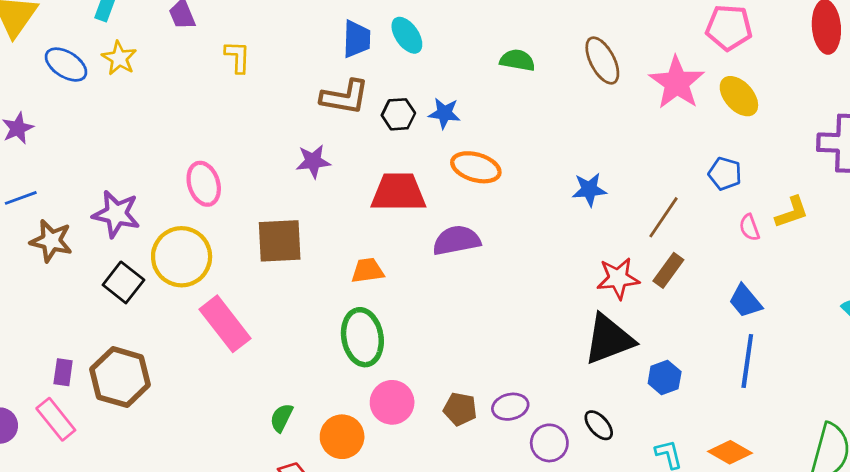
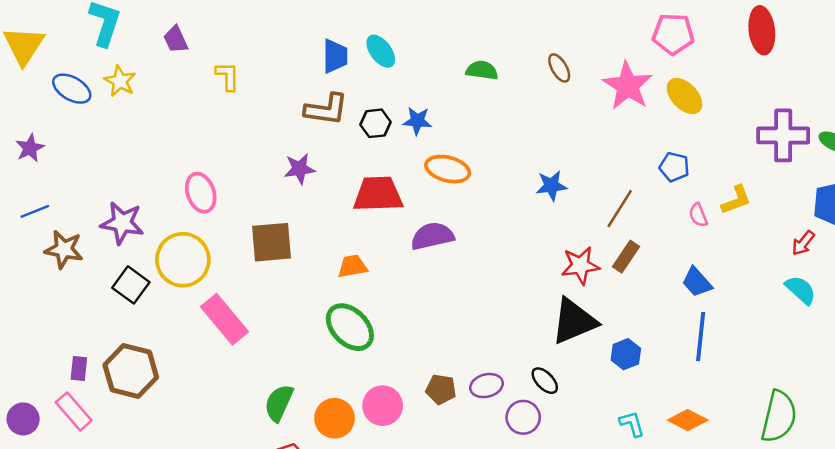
brown ellipse: (602, 60) -> (559, 68), size x0.7
green ellipse: (362, 337) -> (350, 327), turned -33
pink circle: (392, 402) -> (383, 406), moved
green semicircle: (281, 418) -> (279, 403), size x1.4
black ellipse: (599, 425) -> (545, 381), moved

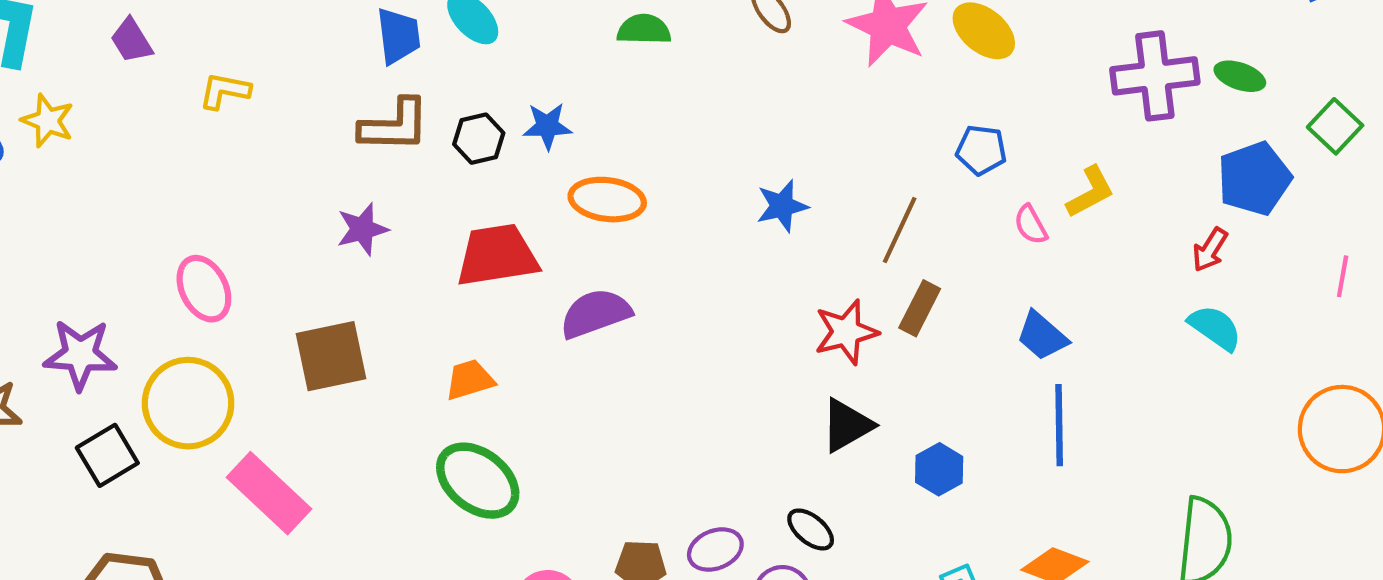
yellow L-shape: (228, 76) -> (225, 91), turned -72
black square: (131, 285) -> (107, 455), turned 30
black triangle: (574, 321) -> (847, 425), size x0.7

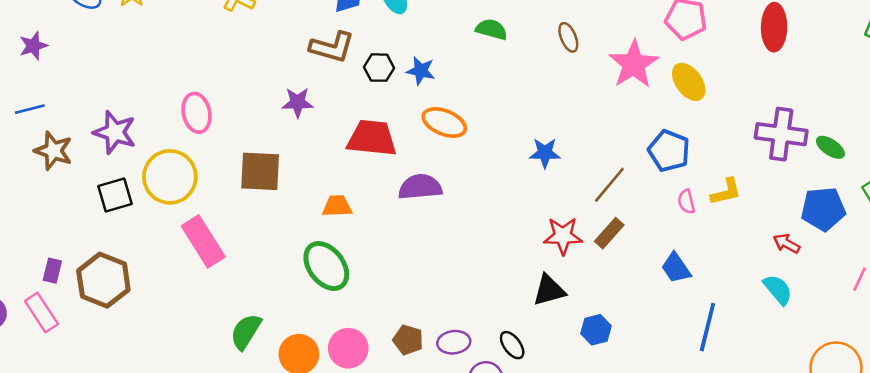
blue pentagon: (981, 150) -> (669, 151), size x1.4
red arrow: (1210, 250) -> (787, 243), turned 72
blue line: (1059, 425) -> (707, 327), moved

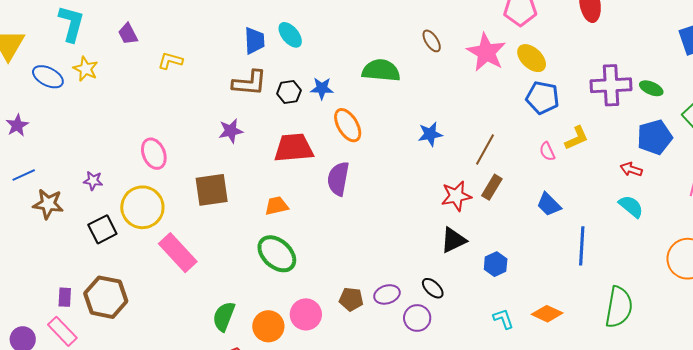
green semicircle: (492, 29) -> (381, 70), moved, size x1.5
orange ellipse: (444, 123) -> (348, 125), turned 48
purple star: (115, 132) -> (93, 181), size x0.6
blue pentagon: (669, 151) -> (543, 98), moved
purple semicircle: (420, 187) -> (338, 179), turned -64

